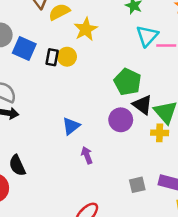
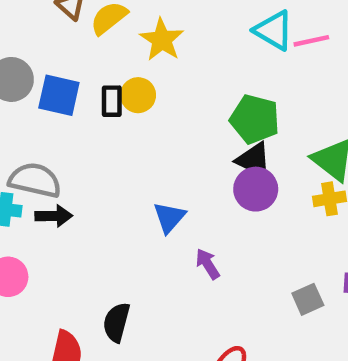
cyan triangle: (147, 36) -> (274, 30), turned -30
black triangle: (142, 105) -> (254, 160), moved
black semicircle: (17, 165) -> (116, 322), moved, turned 50

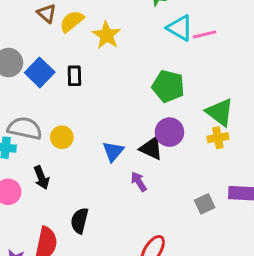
blue square: (59, 95) -> (40, 72), turned 32
yellow circle: (138, 95) -> (62, 137), moved
black triangle: (254, 160) -> (151, 148), moved
black arrow: (54, 216) -> (41, 178), moved, turned 70

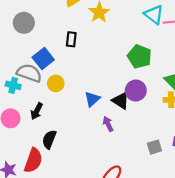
blue square: (40, 72) -> (43, 59), moved
black arrow: (41, 178) -> (37, 111), turned 42
black semicircle: (80, 221) -> (49, 139), moved

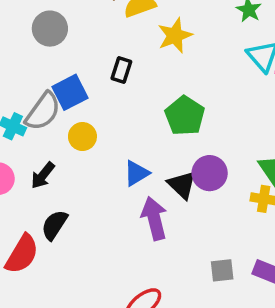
green pentagon: (139, 57) -> (185, 116), moved
gray semicircle: (29, 73) -> (43, 111), turned 95
purple arrow: (108, 124) -> (154, 218), size x1.6

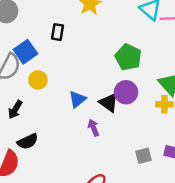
green pentagon: (185, 116) -> (128, 57), moved
purple arrow: (154, 218) -> (93, 128), size x0.6
black semicircle: (54, 225) -> (28, 141), turned -140

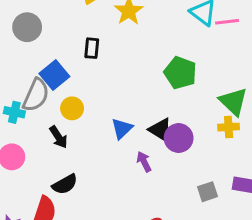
purple circle: (126, 92) -> (179, 138), moved
black arrow: (15, 110) -> (58, 137), moved, turned -60

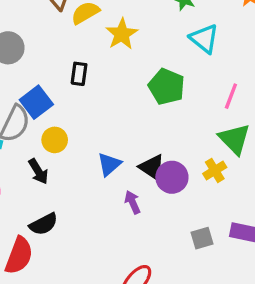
pink line: (227, 22) -> (231, 96), moved, turned -65
green pentagon: (180, 73) -> (167, 87), moved
yellow cross: (229, 127) -> (215, 170), moved, turned -30

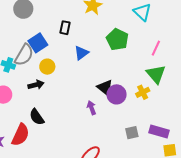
blue triangle: (109, 164) -> (81, 53), moved
black arrow: (38, 171) -> (36, 85), turned -77
black semicircle: (44, 224) -> (37, 117), turned 78

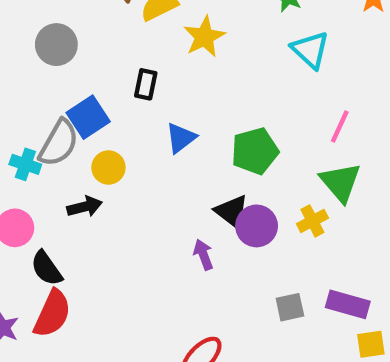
green pentagon: (117, 39) -> (255, 151), moved, turned 30
black semicircle: (37, 117) -> (47, 268), moved

